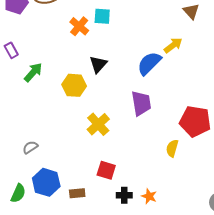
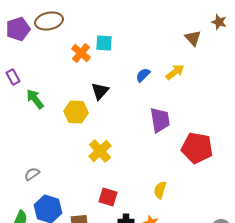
blue semicircle: (149, 63) -> (143, 75), moved, size x0.6
green arrow: (33, 72) -> (35, 99), turned -80
purple trapezoid: (141, 103) -> (160, 120), moved
yellow semicircle: (172, 148) -> (160, 190), moved

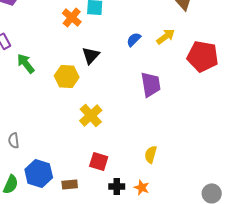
red pentagon: (197, 148) -> (203, 56), moved
gray semicircle: (32, 174) -> (14, 140), moved, turned -63

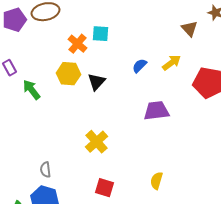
yellow hexagon: (67, 76) -> (68, 74), moved
purple trapezoid: (151, 84) -> (156, 111), turned -88
gray semicircle: (14, 140) -> (45, 170), moved

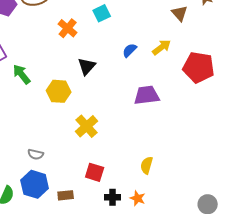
cyan square: (100, 34) -> (102, 13), moved, turned -30
yellow hexagon: (68, 74) -> (59, 91), moved
gray semicircle: (45, 170) -> (36, 154), turned -70

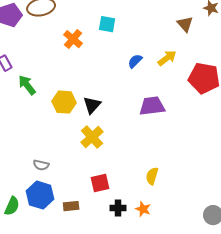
cyan square: (102, 13) -> (107, 24), turned 36
black triangle: (87, 66) -> (92, 105), moved
red square: (95, 172) -> (100, 183), turned -30

